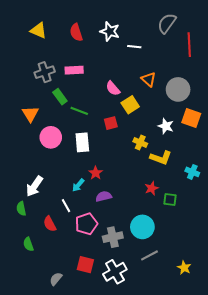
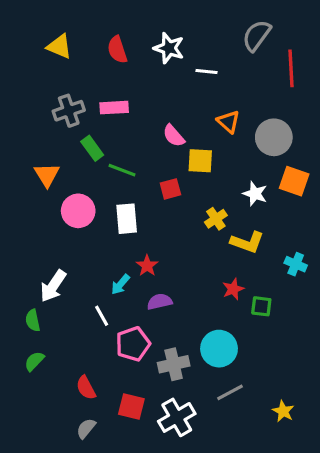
yellow square: (130, 105) -> (200, 161), turned 36
yellow cross: (140, 142) -> (216, 219), turned 32
red semicircle: (50, 224) -> (86, 388), moved
green semicircle: (28, 244) -> (34, 361), moved, turned 64

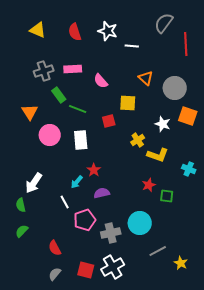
pink semicircle: (174, 136) -> (101, 81), moved
gray line: (230, 392) -> (158, 251), moved
red square: (131, 407) -> (86, 270), moved

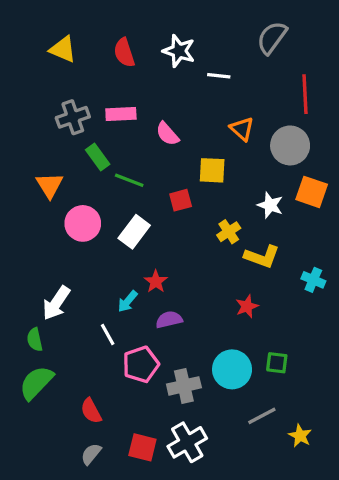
red line: (186, 44) -> (305, 94), moved
white rectangle: (81, 140) -> (134, 232), turned 42
green square: (167, 196) -> (277, 363), moved
green semicircle: (22, 231) -> (36, 383), size x1.6

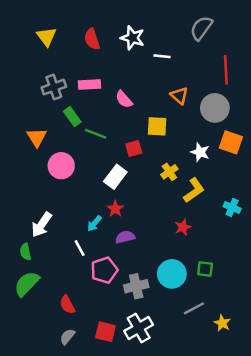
yellow triangle: (63, 49) -> (46, 37), turned 30
white rectangle: (134, 232) -> (115, 177), moved
yellow L-shape: (262, 257) -> (194, 190), turned -55

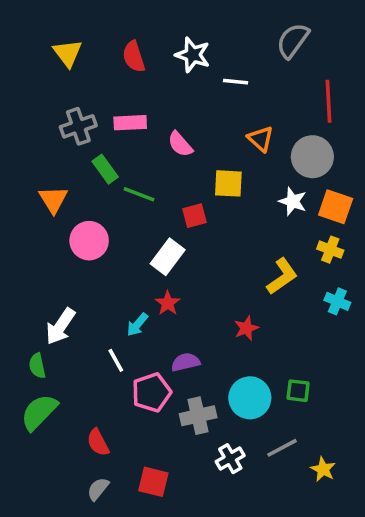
white star: (200, 152) -> (293, 201), moved
yellow cross: (169, 172) -> (330, 250), moved, turned -35
red star: (183, 227) -> (246, 328), moved
purple semicircle: (125, 237) -> (186, 362), moved
white cross: (139, 328) -> (230, 459), moved, size x0.7

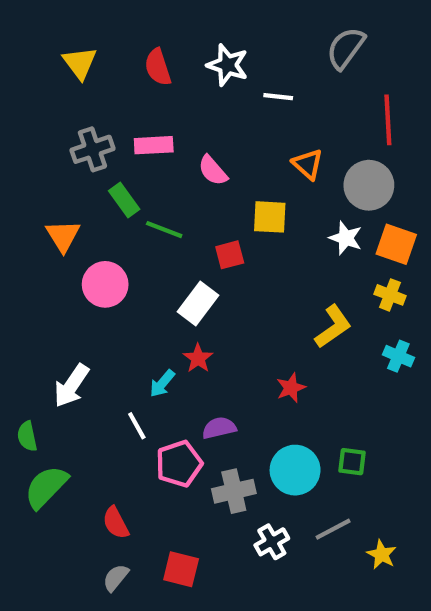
green semicircle: (37, 366) -> (27, 436), moved

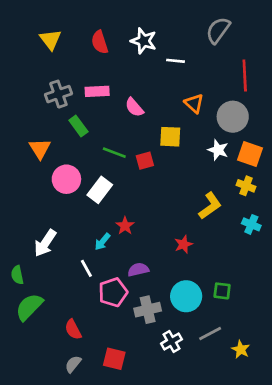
green line: (164, 230) -> (114, 153), moved
white rectangle: (198, 303) -> (100, 190), moved

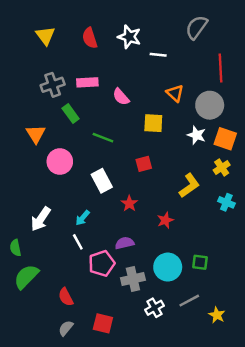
red square: (145, 161) -> (144, 164), moved
yellow cross: (246, 186) -> (222, 168), turned 35
white rectangle: (100, 190) -> (102, 181), moved, turned -65
red star: (125, 226) -> (129, 203), moved
cyan arrow: (102, 242) -> (83, 218), moved

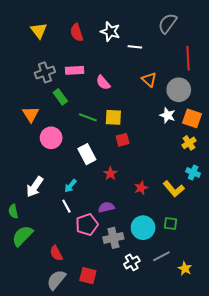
yellow square: (153, 123) -> (113, 117), moved
yellow L-shape: (189, 185) -> (174, 189), moved, turned 85
gray semicircle: (66, 328) -> (56, 280), size x1.5

